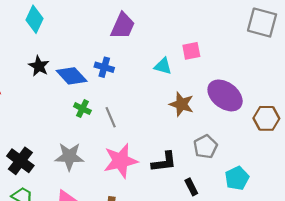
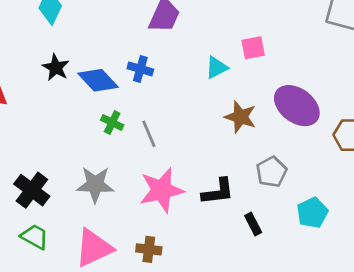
cyan triangle: (163, 66) -> (216, 68), turned -42

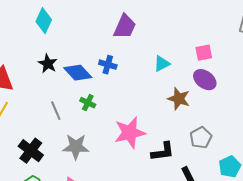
pink square: (253, 48) -> (204, 53), moved
purple ellipse: (297, 106) -> (205, 80), moved, size x0.7
gray line: (149, 134) -> (56, 111), moved
pink star: (161, 190) -> (130, 133), moved

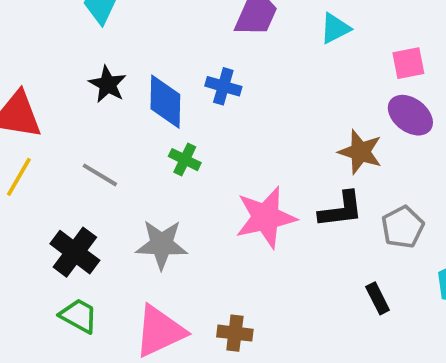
cyan triangle: (162, 64) -> (335, 28), moved
blue diamond: (78, 73) -> (165, 102), turned 44
gray line: (56, 111) -> (100, 175), moved, turned -36
black L-shape: (163, 152) -> (341, 210), moved

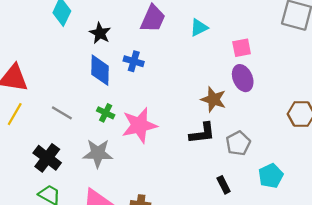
black star: (108, 84) -> (100, 33), moved
purple ellipse: (410, 115) -> (243, 78), turned 30
green cross: (185, 160) -> (106, 113), moved
pink star: (266, 217) -> (139, 125), moved

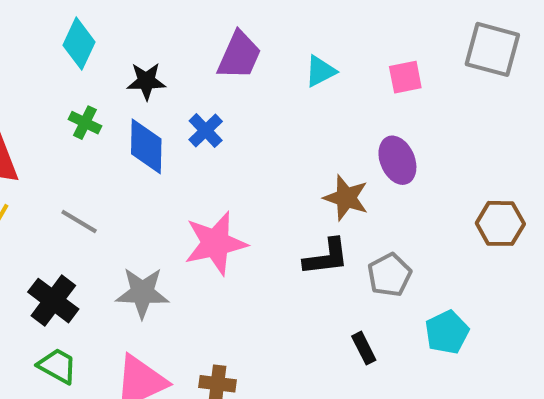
black star: (100, 33) -> (146, 81), turned -30
pink square: (242, 48) -> (405, 77), moved
blue cross: (134, 61) -> (206, 131), turned 30
green cross: (106, 113) -> (85, 123), moved

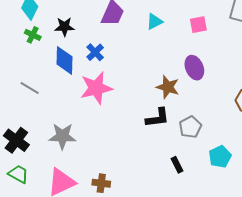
green cross: (85, 123) -> (33, 35), moved
gray line: (79, 221) -> (30, 88), moved
pink star: (215, 243) -> (96, 88), moved

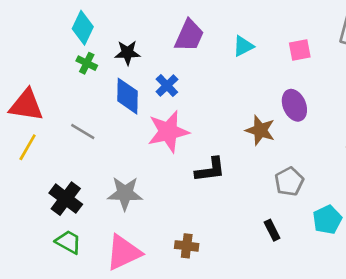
black L-shape: (158, 118) -> (210, 170), moved
brown cross: (101, 183) -> (187, 246), moved

